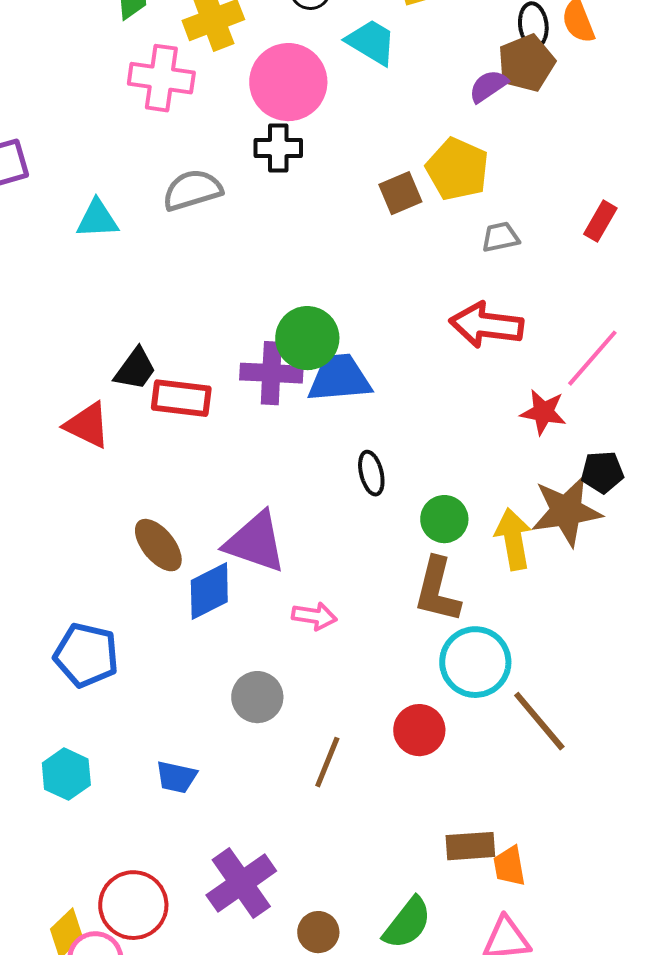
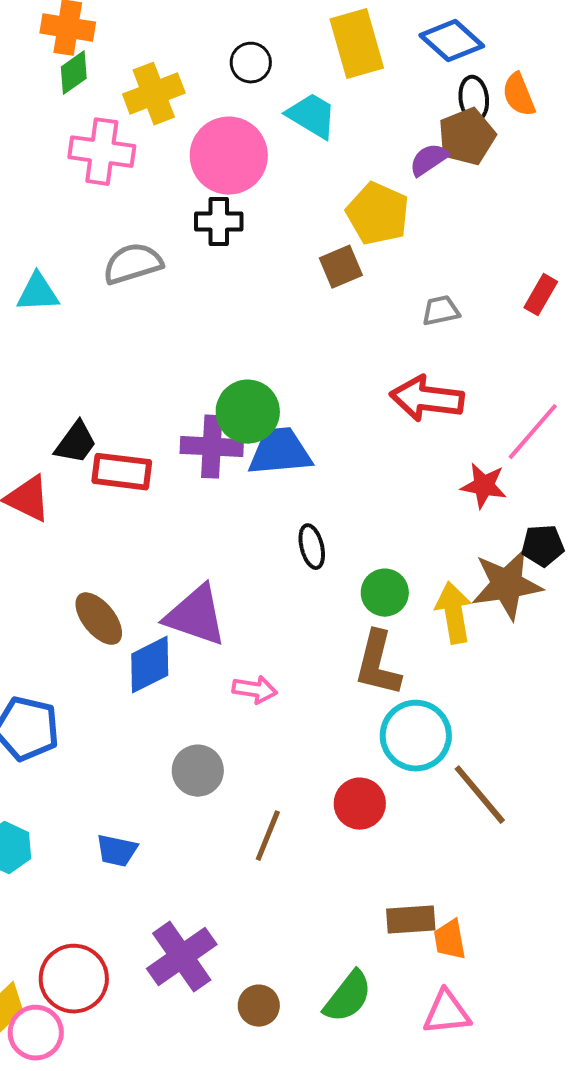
yellow pentagon: (457, 169) -> (378, 214), moved

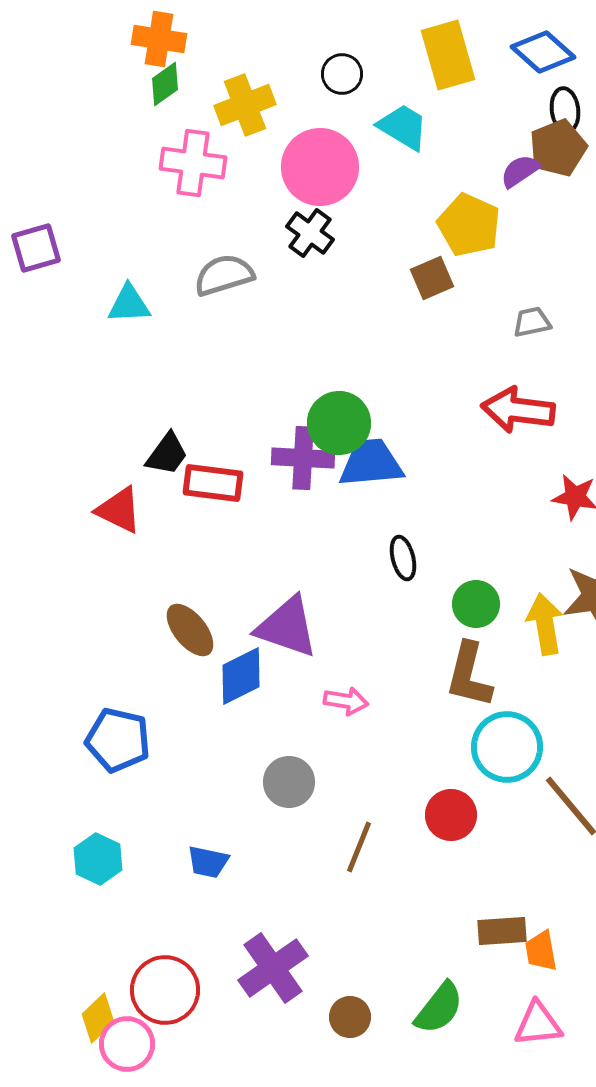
black cross: (219, 222) -> (310, 233), turned 36

